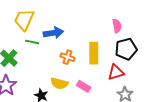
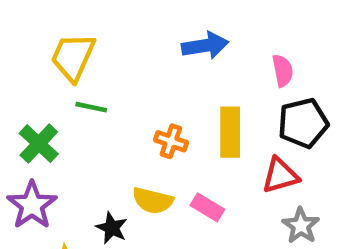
blue arrow: (53, 33) -> (205, 46), moved

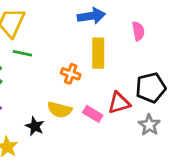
black pentagon: (303, 123) -> (151, 88), moved
yellow rectangle: (230, 132) -> (98, 53), moved
red triangle: (280, 175) -> (119, 103), moved

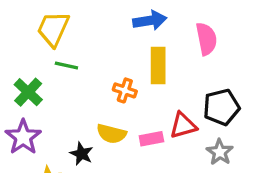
pink semicircle: (138, 31) -> (206, 39), size x1.4
pink rectangle: (93, 114) -> (151, 139), turned -42

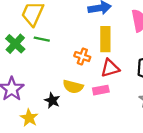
green cross: (28, 92) -> (15, 44), moved
red triangle: (183, 125) -> (110, 68), moved

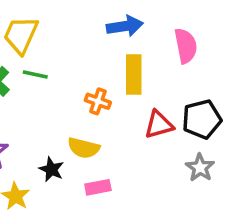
red triangle: (110, 68) -> (159, 125), moved
pink rectangle: (101, 90) -> (98, 187), moved

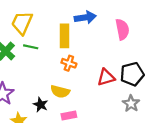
yellow rectangle: (134, 74) -> (65, 36), moved

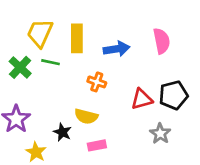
blue arrow: (85, 17) -> (117, 49), moved
yellow rectangle: (65, 36) -> (77, 38), moved
gray star: (131, 104) -> (160, 134), moved

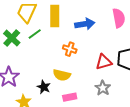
green line: (50, 62) -> (35, 34), turned -48
gray star: (160, 134) -> (103, 88), moved

